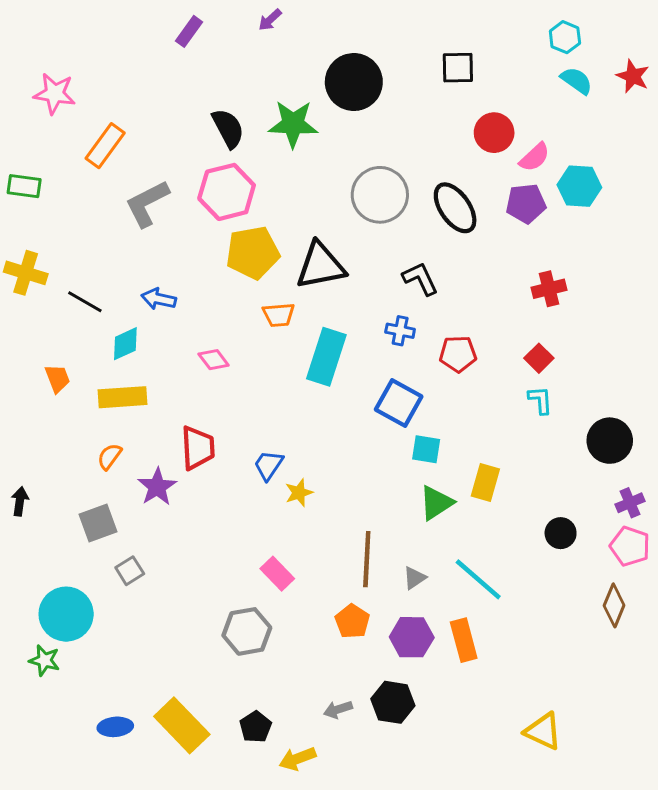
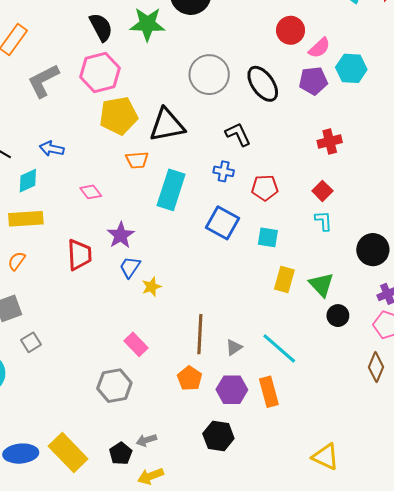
cyan square: (426, 449) -> (268, 237), moved
purple star: (157, 487) -> (121, 235), moved
green triangle: (436, 503) -> (321, 285), moved, turned -40
gray arrow: (338, 710) -> (146, 440), moved
blue ellipse: (115, 727) -> (21, 454), size x1.4

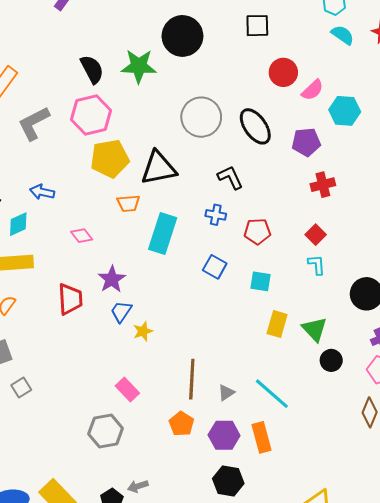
purple pentagon: (313, 81) -> (306, 142), moved
blue square: (223, 223) -> (215, 267), size x0.7
black hexagon: (218, 436) -> (228, 481), moved

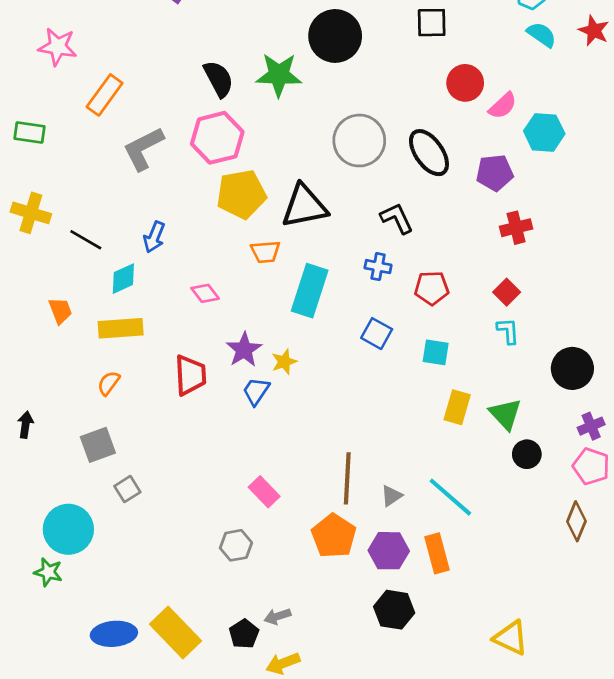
blue arrow: (42, 192) -> (154, 237), turned -80
yellow star: (143, 331) -> (284, 362), moved
orange pentagon: (181, 424) -> (334, 536), size x1.4
gray hexagon: (106, 431) -> (236, 545), size x0.7

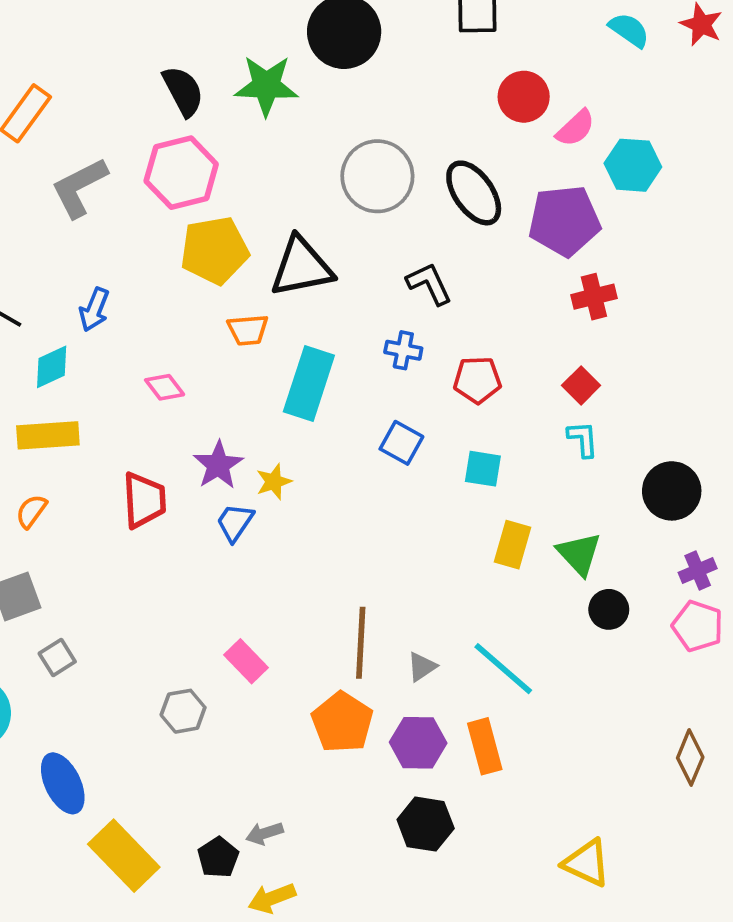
purple pentagon: (495, 173) -> (564, 221), size x1.4
brown diamond: (576, 521) -> (690, 757), moved
gray hexagon: (236, 545) -> (183, 711), moved
blue ellipse: (114, 634) -> (63, 783), moved, turned 69

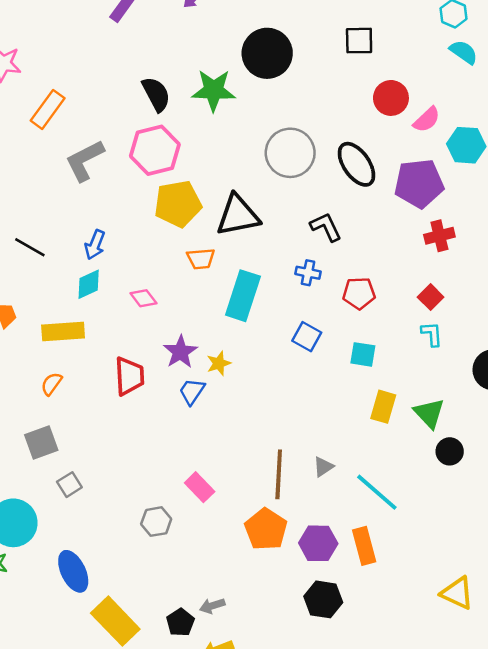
cyan diamond: (52, 367) -> (89, 284), moved
gray triangle: (422, 667) -> (323, 467), moved
yellow triangle: (587, 863) -> (457, 593), moved

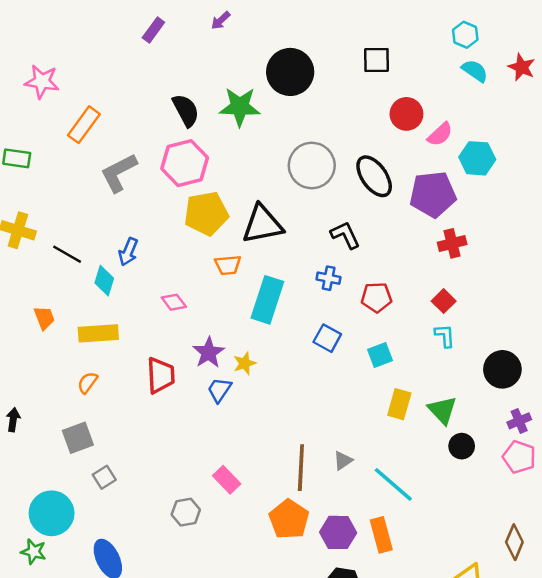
cyan diamond: (89, 284) -> (104, 281), moved, turned -48
cyan square: (363, 354) -> (380, 355), turned -30

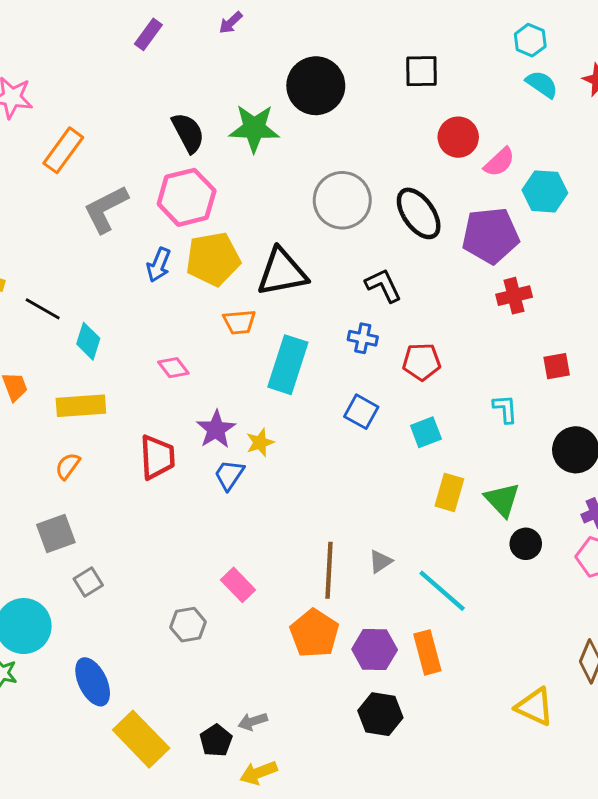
blue arrow: (128, 252) -> (159, 265), moved
red square: (444, 301) -> (557, 366), moved, turned 35

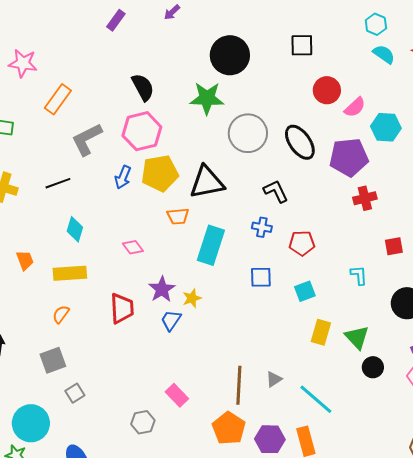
green star: (254, 128) -> (207, 98), moved
black line: (43, 309) -> (58, 183), moved, turned -50
blue square: (361, 412) -> (261, 277), turned -30

